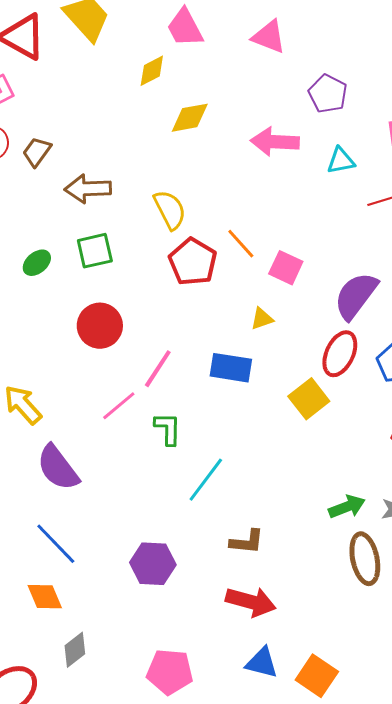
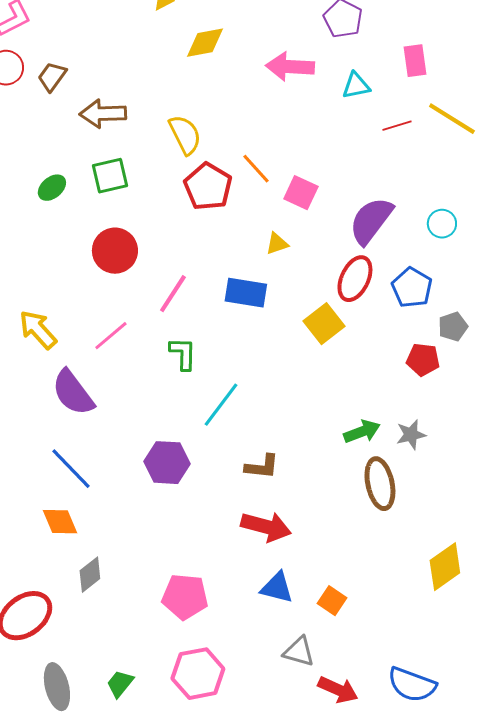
pink line: (119, 406) -> (111, 336), moved
purple hexagon: (153, 564) -> (167, 463), moved
orange square: (317, 676) -> (332, 601), size x0.7

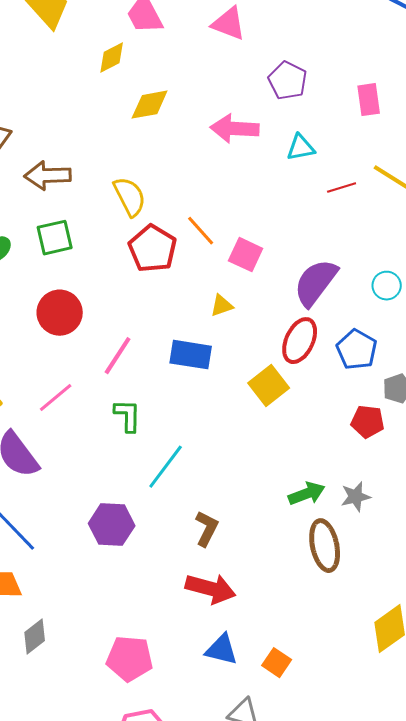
pink rectangle: (415, 61) -> (369, 100), moved
brown L-shape: (262, 467) -> (207, 529), turned -69

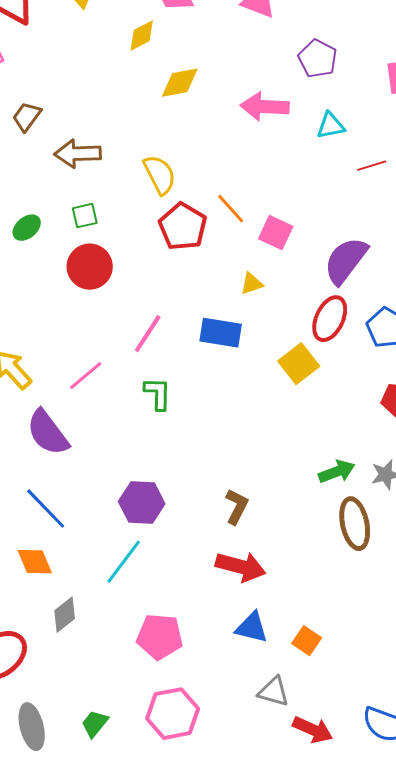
green square: (55, 238) -> (85, 216), size x0.7
red circle: (60, 313) -> (90, 267), moved
cyan line: (166, 467) -> (124, 562), moved

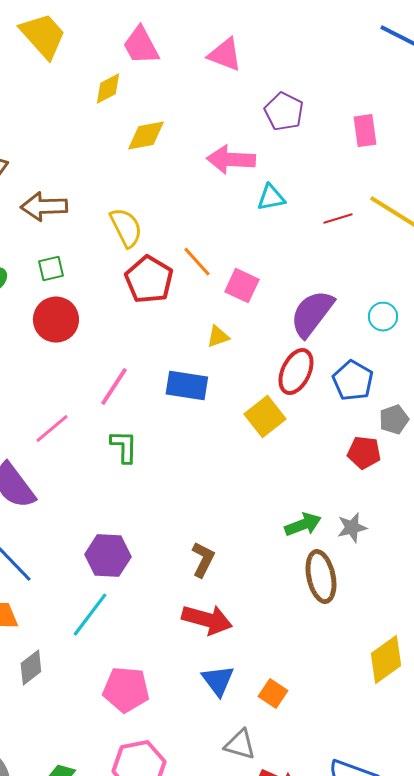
cyan triangle: (331, 126) -> (271, 198), moved
blue triangle: (252, 628) -> (218, 681), turned 39

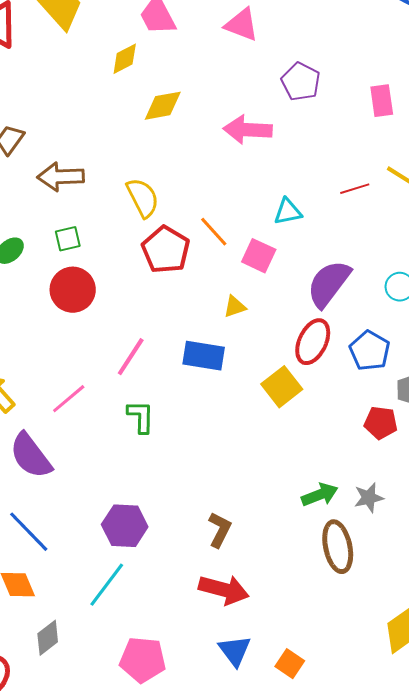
cyan triangle: (271, 198) -> (288, 212), moved

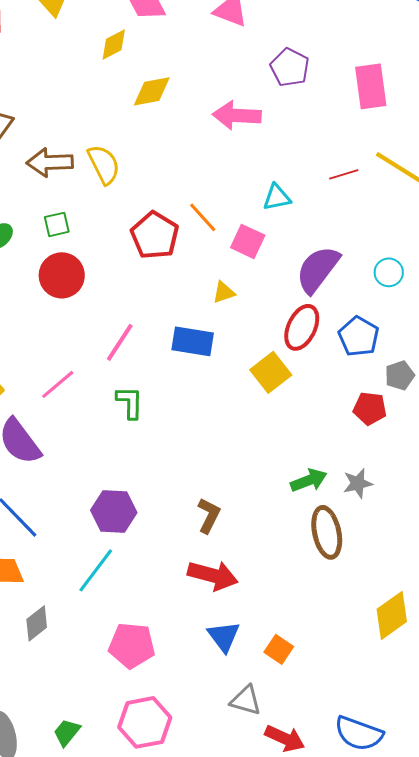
pink rectangle: (382, 101) -> (371, 86), size x1.4
yellow semicircle: (143, 198) -> (104, 164), moved

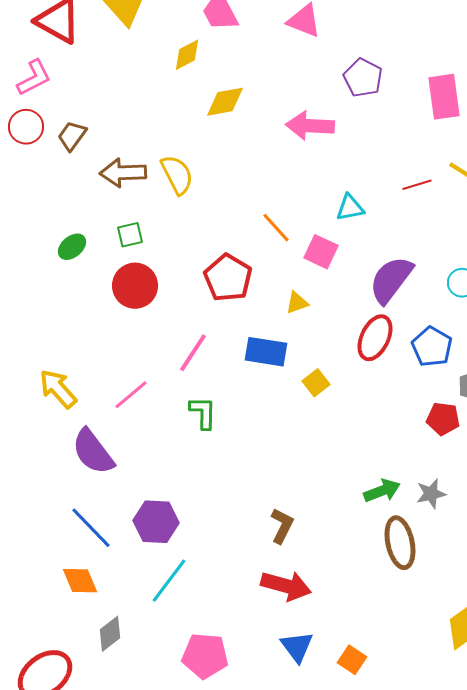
red pentagon: (155, 235) -> (228, 278), moved
yellow square: (271, 372) -> (316, 383), moved, size x0.7
purple hexagon: (114, 511) -> (156, 522), moved

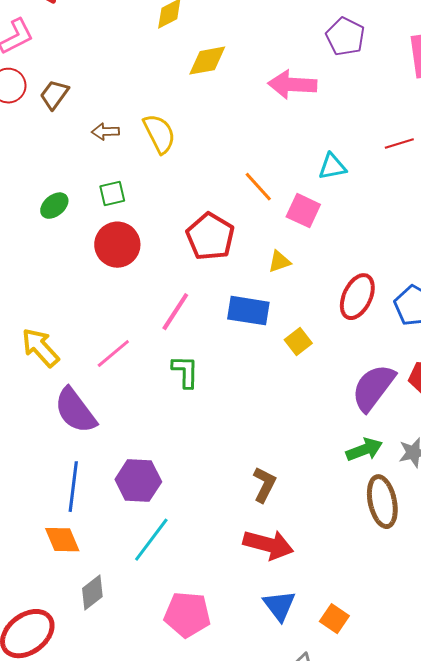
brown arrow: (123, 173) -> (105, 132), size x0.6
purple semicircle: (391, 280) -> (373, 388), moved
blue line: (91, 528) -> (73, 487), turned 51

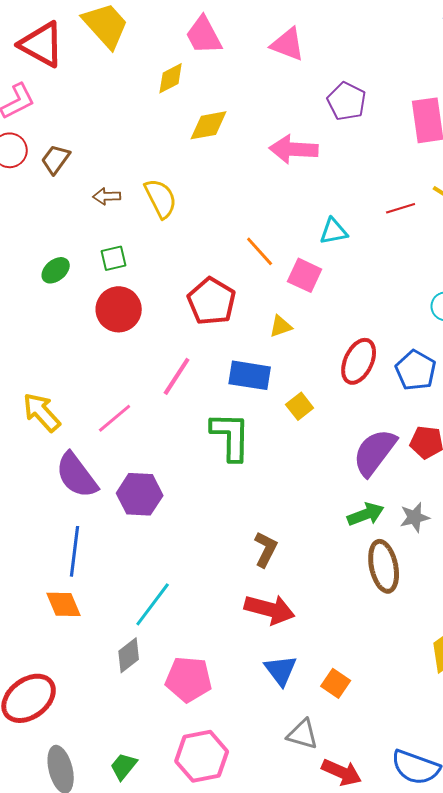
green L-shape: (185, 372) -> (231, 436), moved, size x1.5
purple hexagon: (138, 481) -> (140, 494), moved
gray diamond: (92, 593) -> (129, 655), moved

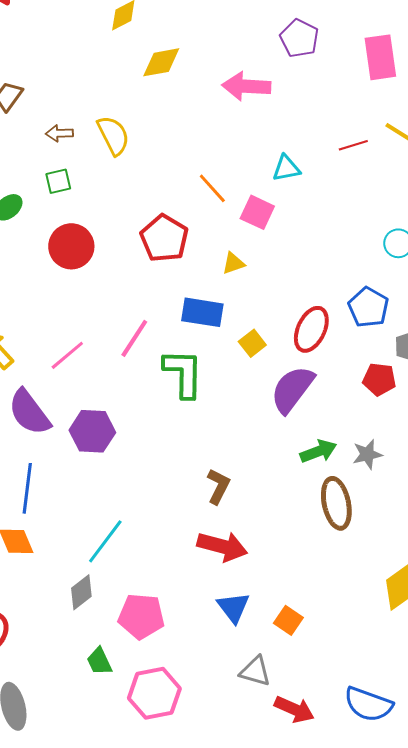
green square: (114, 258) -> (58, 181), moved
red ellipse: (359, 361) -> (311, 329), moved
pink line: (177, 376) -> (134, 338), moved
purple semicircle: (375, 452) -> (292, 389), moved
green trapezoid: (124, 766) -> (99, 661), moved, turned -64

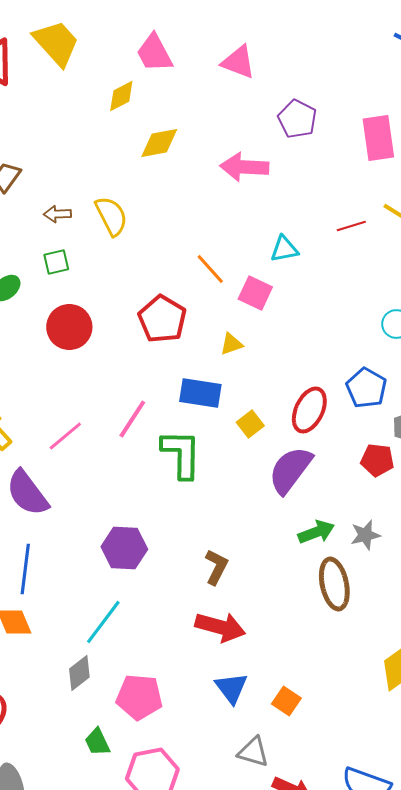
purple hexagon: (92, 431) -> (124, 548), moved

